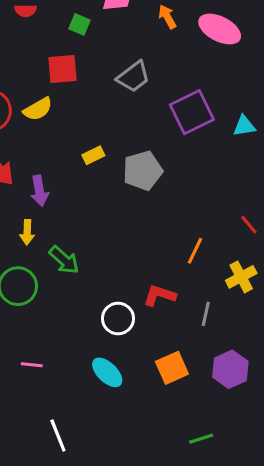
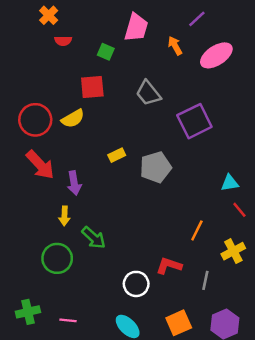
pink ellipse: (220, 29) -> (216, 55), turned -60
gray trapezoid: (133, 77) -> (148, 93), turned 88
cyan triangle: (244, 126) -> (230, 183), moved

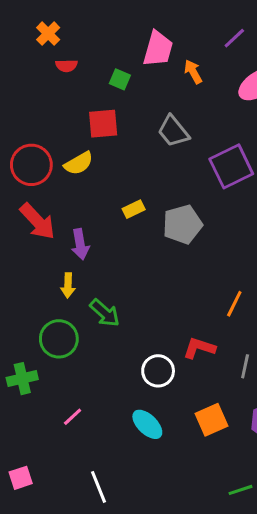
orange arrow: (175, 46) -> (193, 72), moved
green cross: (28, 312) -> (22, 379), moved
pink line: (68, 320) -> (73, 417), turned -49

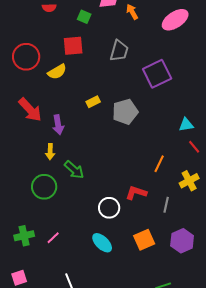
gray trapezoid: (173, 131) -> (119, 51), turned -125
red circle: (31, 165) -> (26, 57), moved
green cross: (22, 379) -> (24, 236), moved

